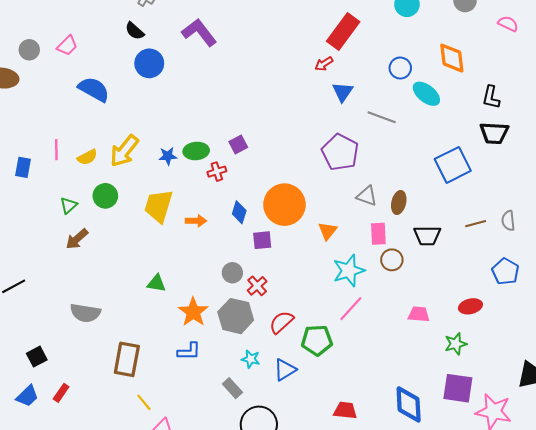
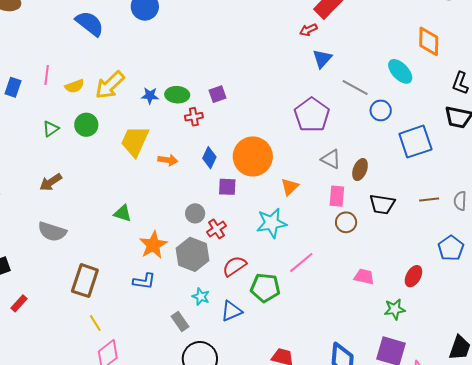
blue circle: (400, 68) -> (381, 110), moved
brown arrow: (77, 239) -> (51, 182), moved
cyan star: (349, 271) -> (271, 223), moved
red ellipse: (470, 306) -> (413, 276), turned -55

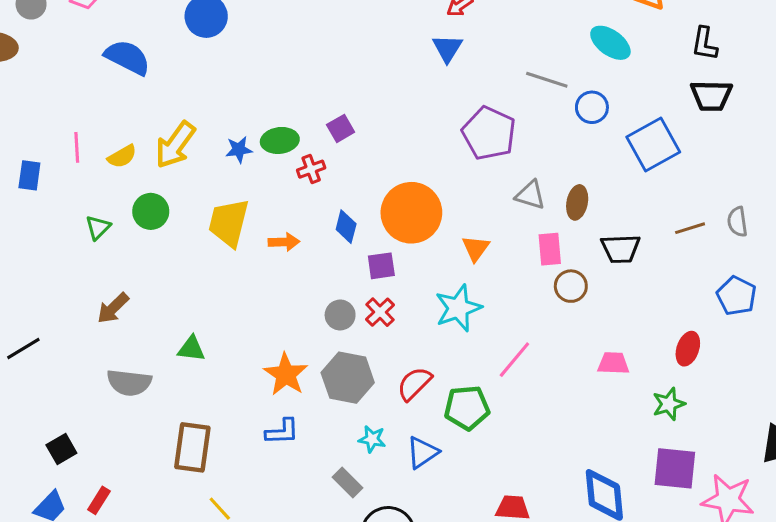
blue triangle: (322, 59) -> (447, 48), moved
green triangle: (123, 213) -> (191, 349), moved
red cross: (216, 229) -> (380, 312), moved

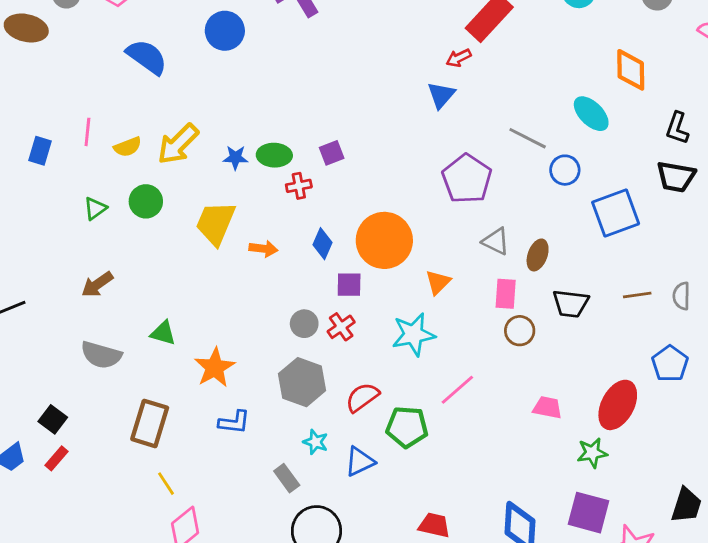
red ellipse: (688, 349) -> (618, 405), size x1.6
orange star: (286, 374) -> (215, 368), moved
black square: (61, 449) -> (53, 419), moved, turned -32

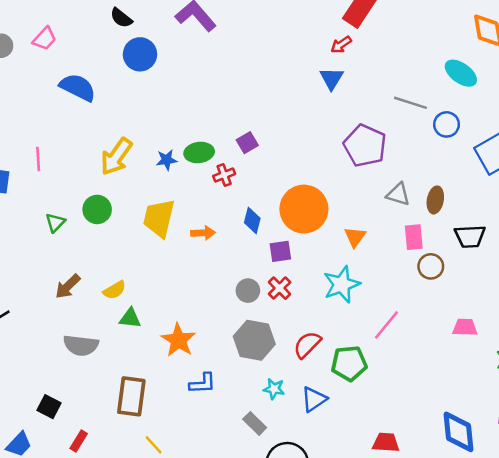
yellow semicircle: (128, 147) -> (114, 290), moved
red rectangle: (57, 458) -> (79, 441), moved

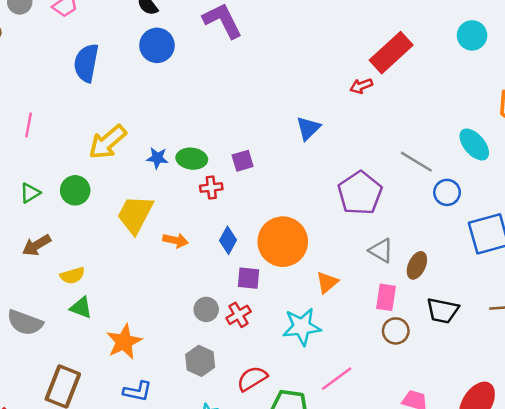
blue triangle: (332, 78) -> (308, 128), moved
blue semicircle: (78, 87) -> (86, 63), turned -120
brown arrow: (68, 286) -> (37, 245), moved
gray hexagon: (254, 340) -> (200, 361), size x0.7

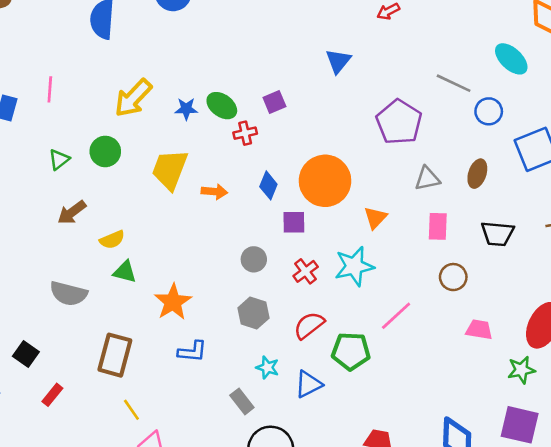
green ellipse: (192, 159) -> (222, 106), turned 36
gray triangle: (381, 250) -> (427, 179), turned -36
brown ellipse: (417, 265) -> (477, 174), moved
red cross: (239, 315) -> (306, 271), moved
brown circle: (396, 331) -> (453, 277), moved

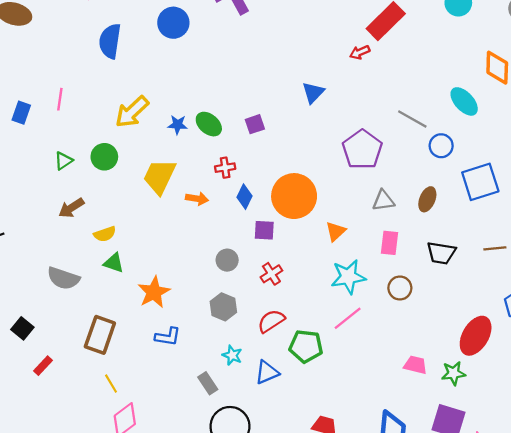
red cross: (245, 133) -> (225, 168), moved
cyan star: (354, 266) -> (348, 277), moved
pink trapezoid: (479, 330) -> (415, 365), moved

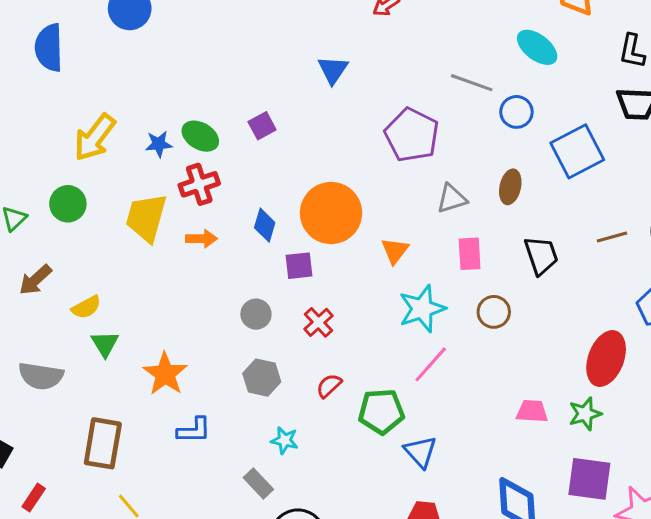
red cross: (225, 168) -> (199, 184), moved, size x1.4
black trapezoid: (441, 253) -> (541, 255), turned -108
green triangle: (114, 263) -> (105, 344), turned 50
red semicircle: (271, 321) -> (329, 386), size x0.7
blue triangle: (267, 372) -> (420, 452), moved, turned -40

